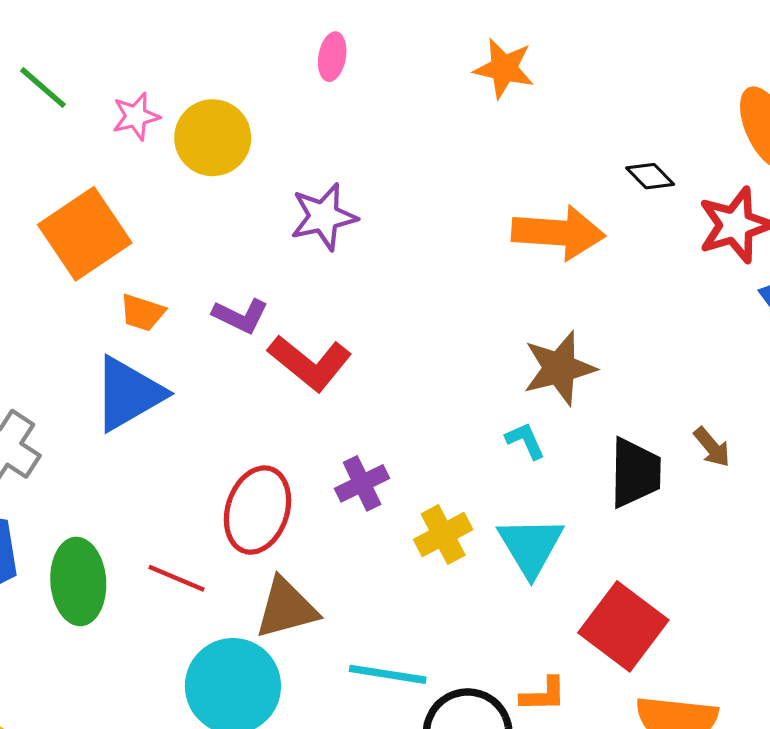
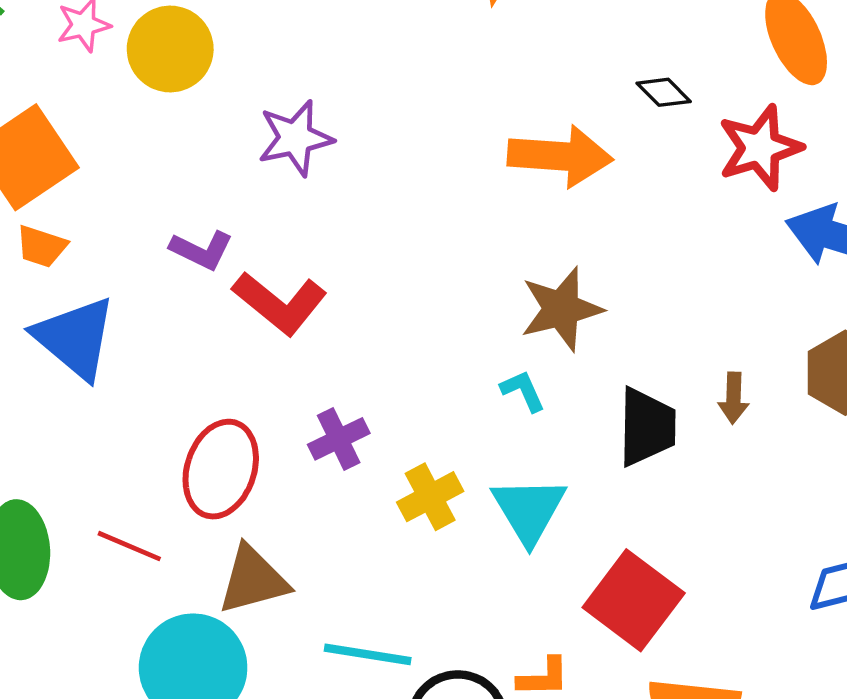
orange trapezoid: (142, 313) -> (41, 246), moved
blue triangle: (128, 394) -> (75, 338), turned -50
brown arrow: (712, 447) -> (733, 398), turned 42

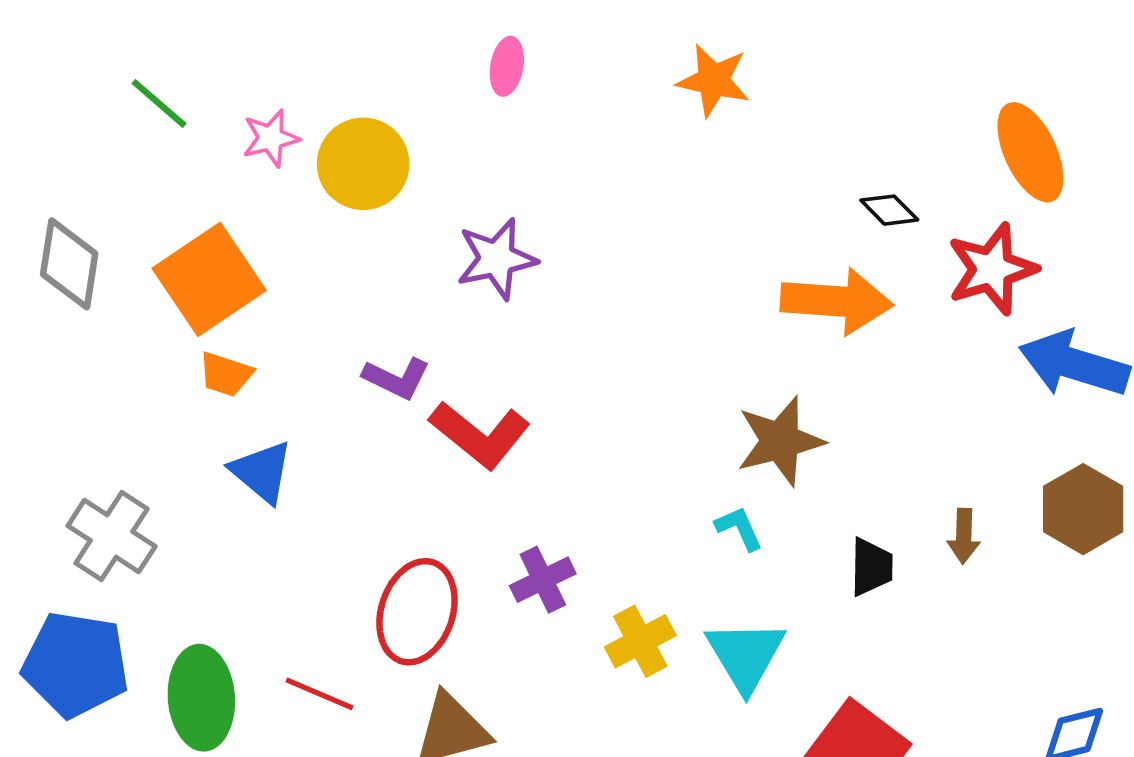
orange arrow: (560, 156) -> (837, 301), moved
blue triangle: (75, 338) -> (262, 472), size x0.7
black trapezoid: (647, 427) -> (871, 567), size x0.7

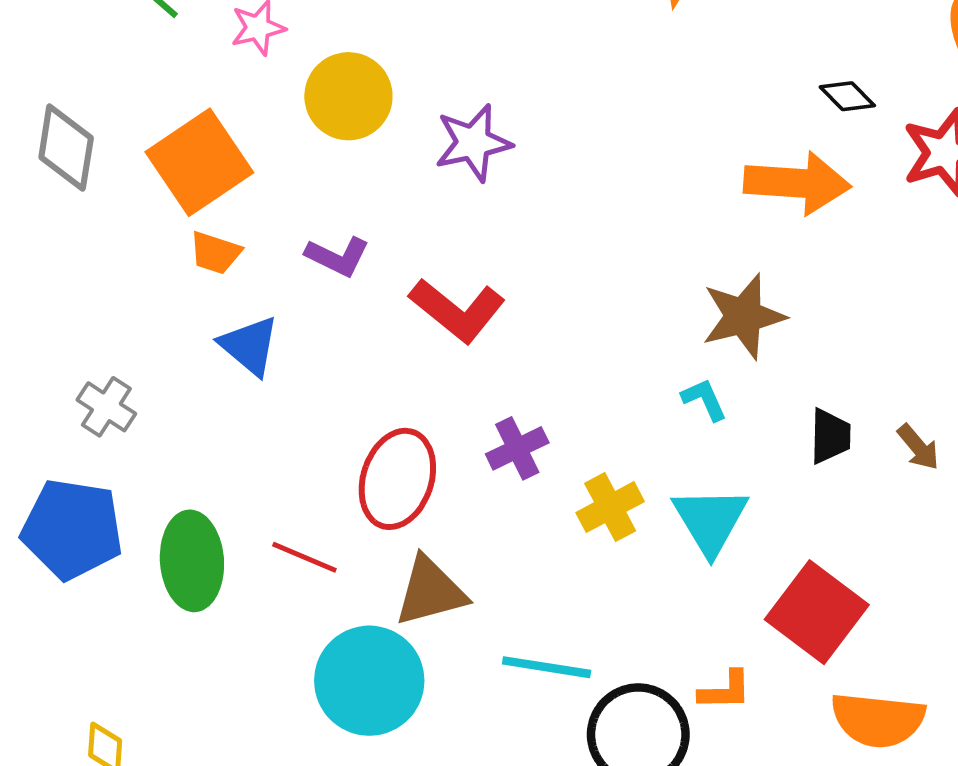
yellow circle: (363, 164) -> (348, 96), moved
purple L-shape: (396, 378) -> (337, 256), moved
gray cross: (112, 536) -> (106, 407), size x0.7
brown arrow: (964, 536) -> (918, 447), moved, turned -42

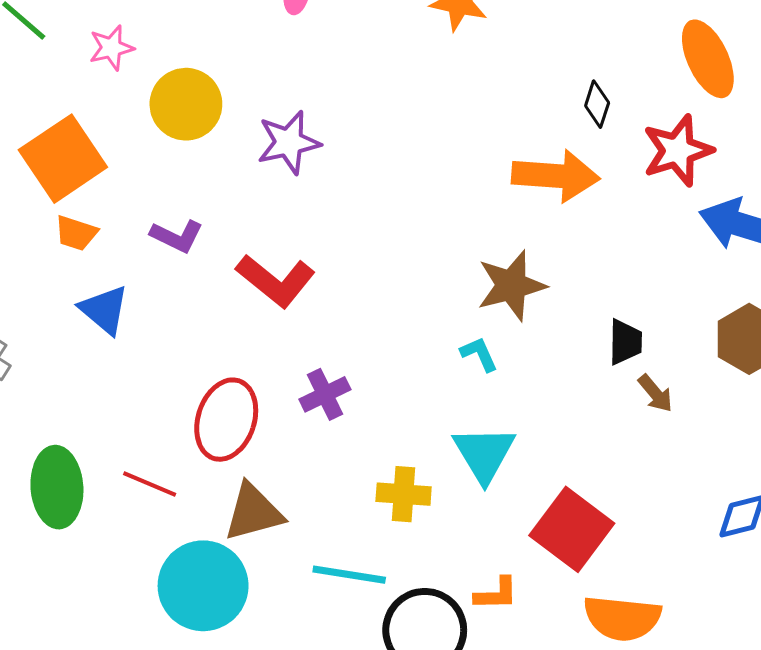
black diamond: (847, 96) -> (597, 104), turned 63
black trapezoid: (830, 436) -> (625, 342), moved
yellow cross: (610, 507) -> (404, 494), moved, turned 32

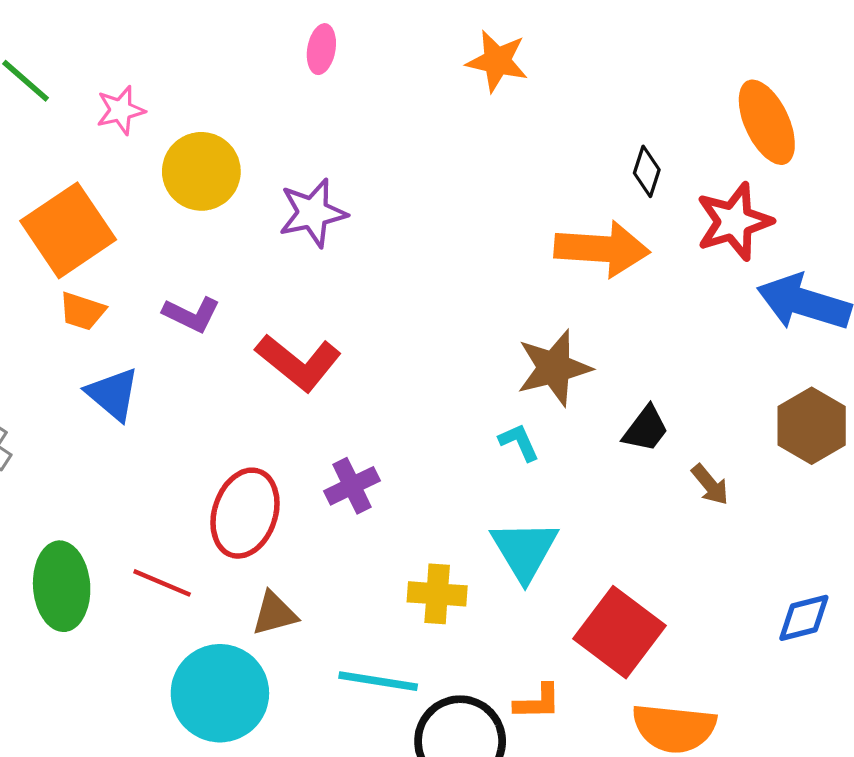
black trapezoid: (625, 342) -> (646, 429), moved, turned 36
brown triangle: (253, 512) -> (274, 614), size x0.7

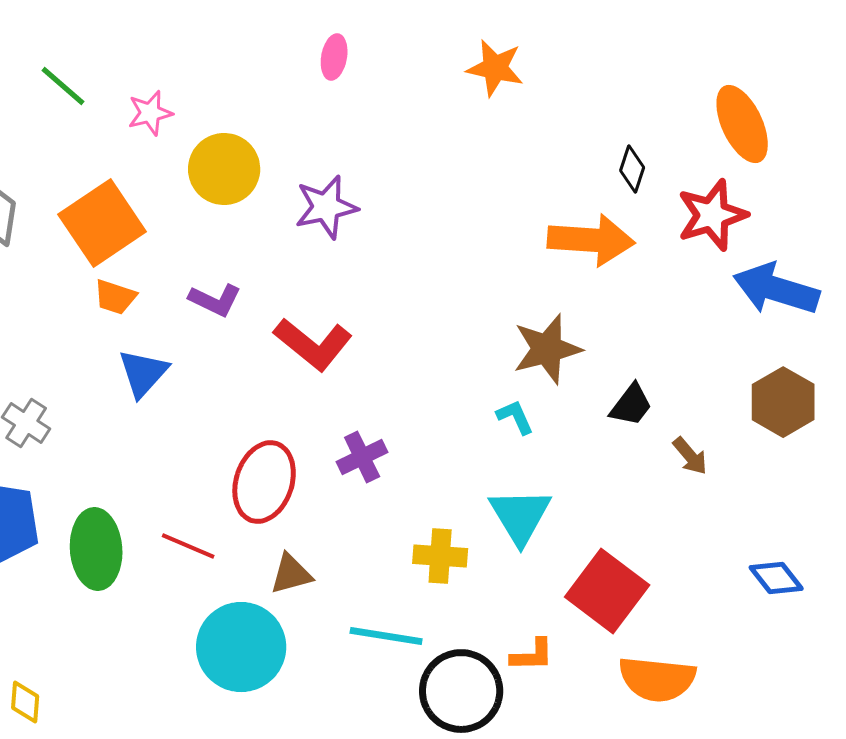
blue triangle: (113, 394) -> (143, 373), turned 32
blue diamond: (804, 618) -> (776, 578), turned 66

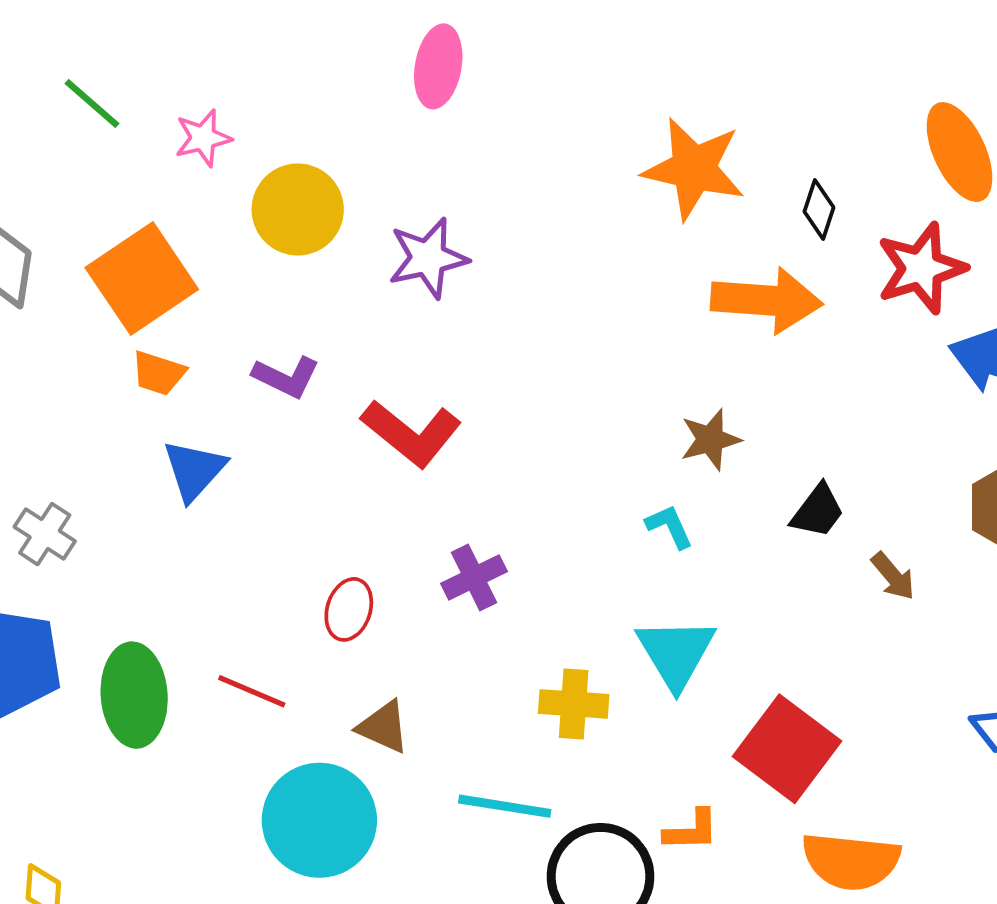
pink ellipse: (334, 57) -> (438, 66), size x1.4
orange star: (495, 68) -> (694, 169), moved, size x1.4
brown star: (547, 349) -> (710, 439), size x0.7
red ellipse: (264, 482) -> (349, 609), size x0.6
brown triangle: (291, 574) -> (383, 727), turned 39

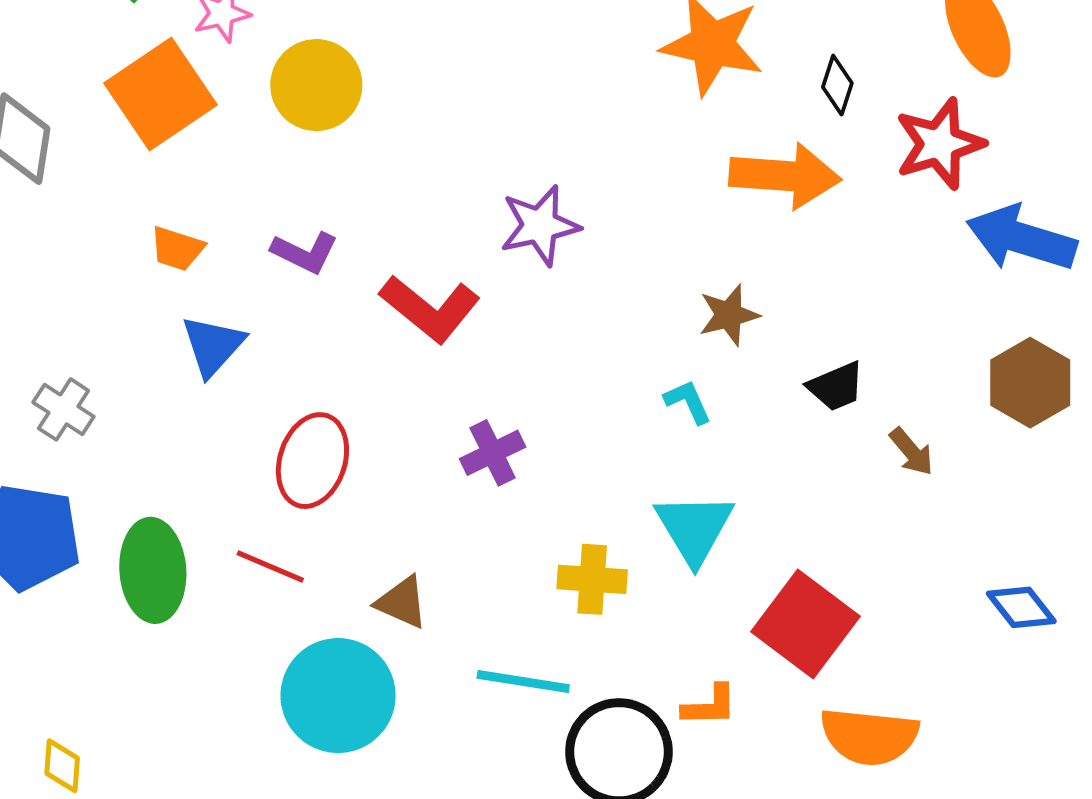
purple star: (428, 258) -> (540, 226), moved
orange square: (142, 279) -> (160, 94), moved
black trapezoid: (818, 511) -> (836, 386), turned 30
red ellipse: (349, 609) -> (312, 461), moved, size x1.5

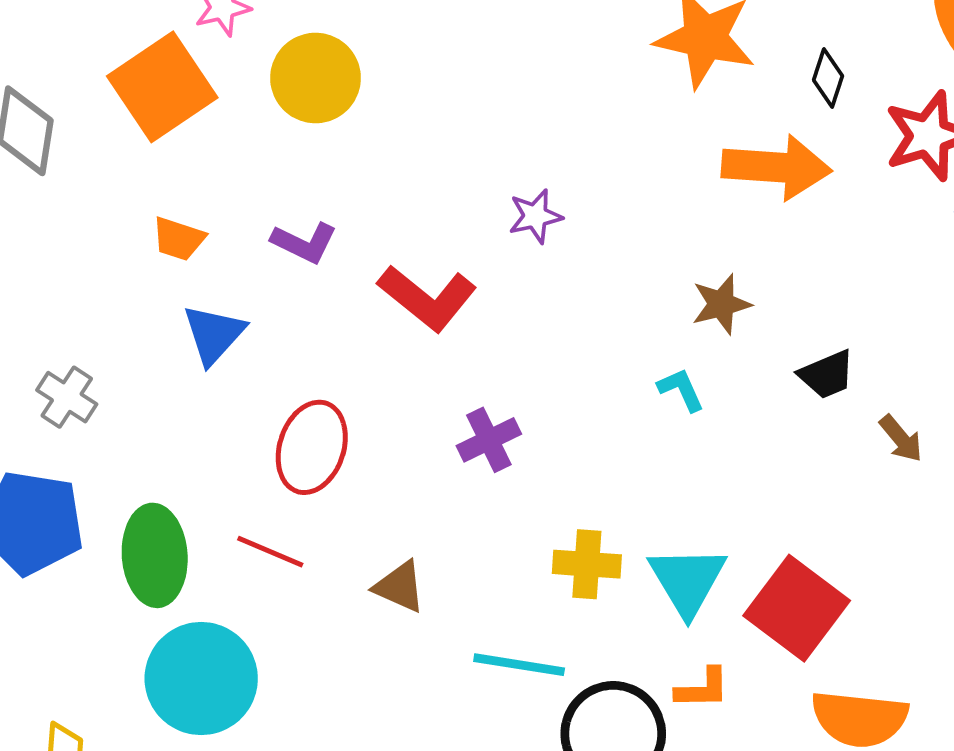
purple star: (540, 226) -> (535, 216), size x0.7
cyan triangle: (694, 528) -> (687, 581), moved
cyan circle: (338, 696) -> (201, 679), moved

